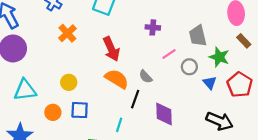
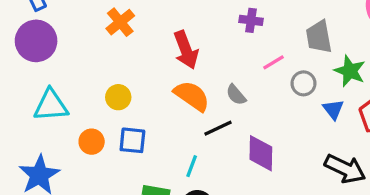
black line: (135, 99) -> (218, 128), turned 42

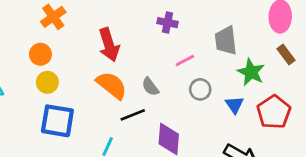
gray circle: (303, 83) -> (200, 89), moved
blue square: (132, 140) -> (57, 121), size x1.4
orange circle: (92, 142) -> (40, 54), moved

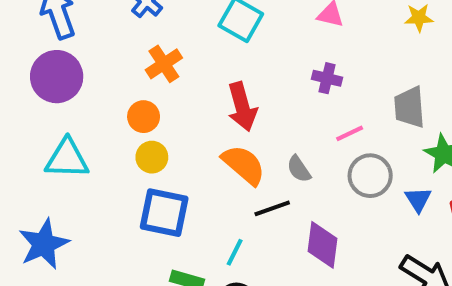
gray circle: (200, 89) -> (370, 176), size x1.4

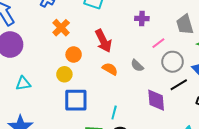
orange circle: (144, 117) -> (74, 55), moved
cyan triangle: (67, 159) -> (23, 83), size x0.7
orange semicircle: (244, 165) -> (110, 69), size x0.7
black line: (272, 208) -> (179, 85), moved

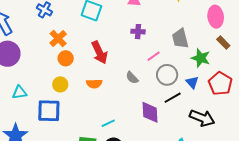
orange circle: (74, 55) -> (66, 58), moved
orange semicircle: (110, 69) -> (94, 84), moved, turned 147
blue square: (76, 100) -> (49, 111), moved
cyan line: (114, 112) -> (108, 123), turned 48

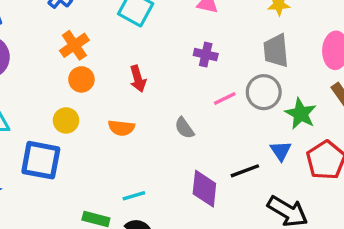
gray trapezoid: (180, 39) -> (276, 51), moved
red arrow: (99, 52) -> (138, 79), size x0.7
gray circle: (167, 75) -> (264, 92), moved

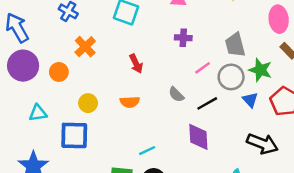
gray trapezoid: (276, 51) -> (235, 45), moved
orange circle: (81, 79) -> (59, 72), moved
gray circle: (264, 92) -> (231, 77), moved
black line: (245, 171) -> (207, 103), moved

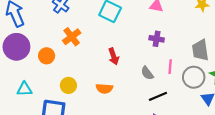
pink line: (203, 68) -> (170, 67), turned -56
gray semicircle: (176, 94) -> (147, 73), moved
black line: (207, 103) -> (158, 96), moved

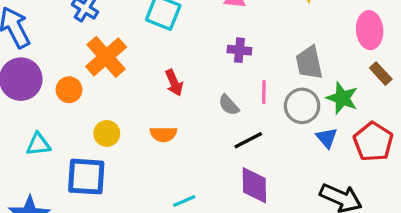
orange cross: (72, 37) -> (106, 57), size x1.4

